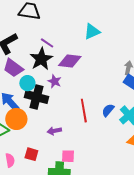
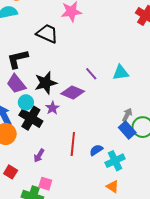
cyan triangle: (92, 32) -> (121, 73), moved
purple line: (47, 43) -> (91, 74), moved
purple arrow: (54, 131) -> (39, 156), turned -64

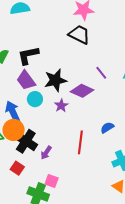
black trapezoid: (47, 34) -> (79, 35), moved
black cross: (31, 118) -> (26, 141), moved
blue semicircle: (96, 150) -> (107, 128), moved

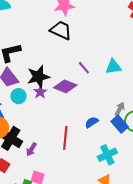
purple star: (61, 106) -> (40, 92), moved

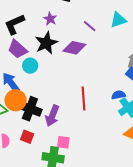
purple star: (40, 92) -> (50, 19), moved
blue semicircle: (92, 122) -> (118, 95), moved, turned 32
purple arrow: (31, 149) -> (52, 116), size x1.5

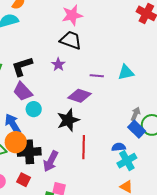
purple line: (90, 26) -> (97, 76), turned -40
black star: (46, 43) -> (68, 120), moved
black cross: (30, 109) -> (29, 152), turned -30

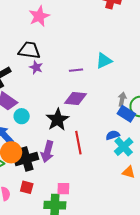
black trapezoid: (71, 40) -> (29, 50), moved
purple diamond: (80, 96) -> (75, 99), moved
purple arrow: (51, 161) -> (47, 152), moved

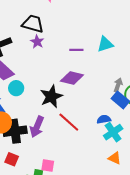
red line: (78, 143) -> (69, 122), turned -45

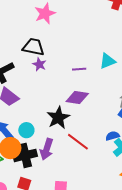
cyan circle: (16, 88) -> (26, 130), moved

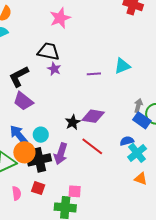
purple diamond: (77, 98) -> (93, 116), moved
black star: (58, 118) -> (73, 122), size x0.7

